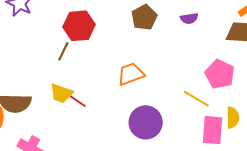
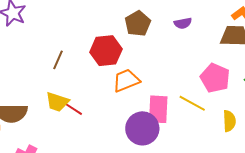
red hexagon: (79, 26) -> (106, 51), moved
pink rectangle: (212, 130) -> (158, 109), moved

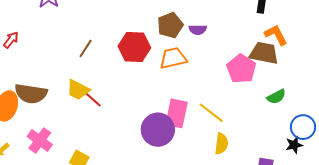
purple semicircle: (183, 23) -> (198, 30), moved
pink pentagon: (215, 78) -> (241, 69), moved
orange trapezoid: (126, 81) -> (173, 58), moved
yellow semicircle: (229, 121) -> (221, 144), moved

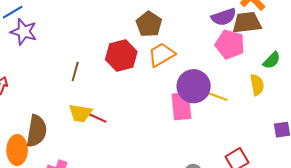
purple semicircle: (198, 30) -> (224, 17), moved, size x1.4
brown semicircle: (31, 94) -> (36, 131), turned -72
purple circle: (158, 130) -> (194, 86), moved
yellow semicircle: (221, 144) -> (257, 85), moved

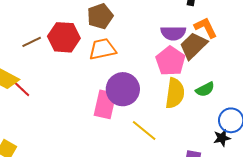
brown trapezoid: (247, 23) -> (193, 46), turned -56
brown line: (75, 72) -> (32, 42), moved, turned 30
yellow semicircle: (257, 85) -> (175, 93), moved, size x1.4
yellow line: (214, 95) -> (144, 130), moved

